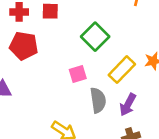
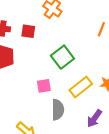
purple arrow: (128, 105) -> (94, 118), moved

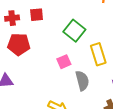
yellow rectangle: (81, 87) -> (98, 54), turned -55

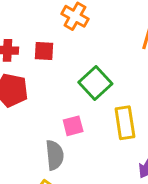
gray semicircle: (82, 81) -> (55, 155), moved

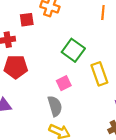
red square: (44, 51) -> (27, 20), moved

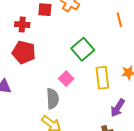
orange line: (103, 13) -> (119, 20), turned -32
pink square: (64, 83) -> (66, 79), turned -32

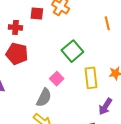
gray semicircle: (53, 99) -> (44, 98), turned 30

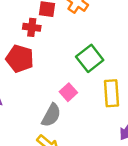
red cross: (15, 27) -> (32, 27), moved

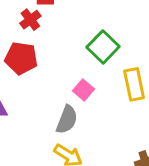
red cross: (32, 27) -> (30, 20), turned -36

